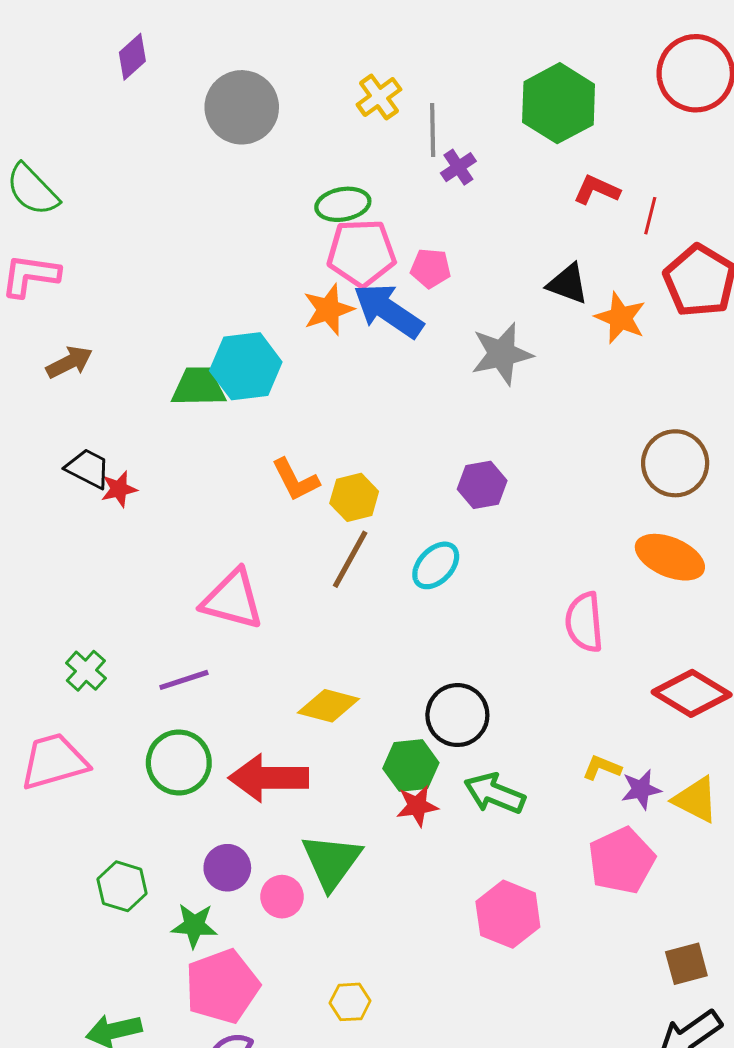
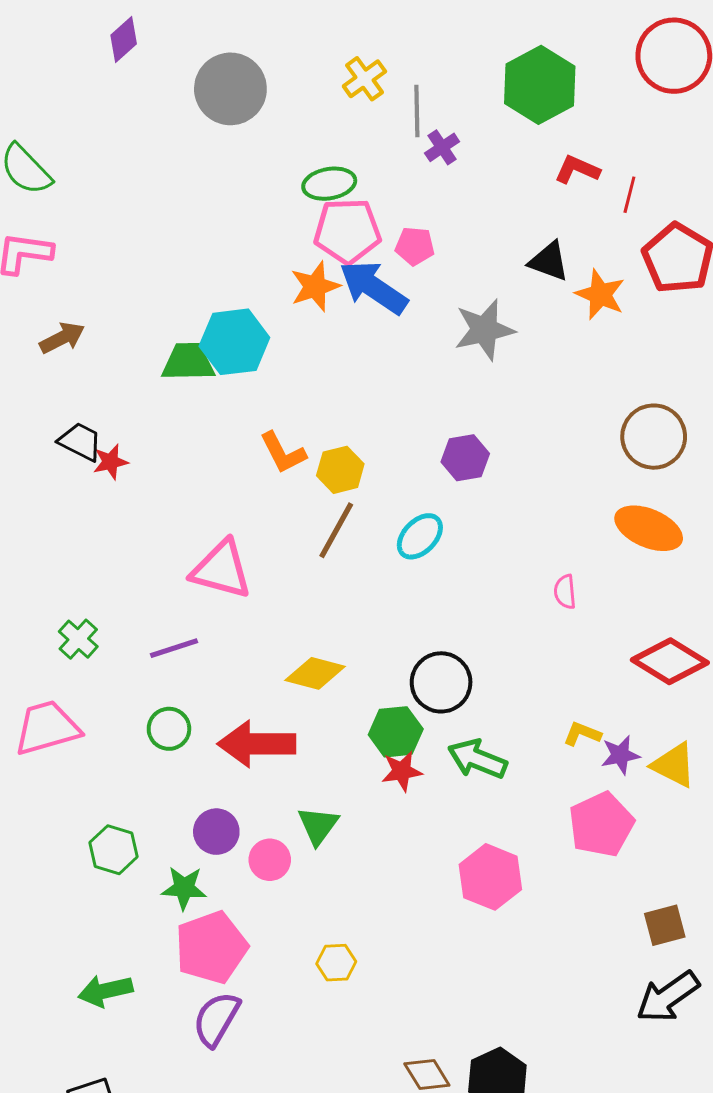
pink semicircle: (584, 622) -> (565, 592), size x0.6
green circle: (179, 763) -> (169, 729), size x0.7
green triangle: (332, 862) -> (318, 826), size x0.7

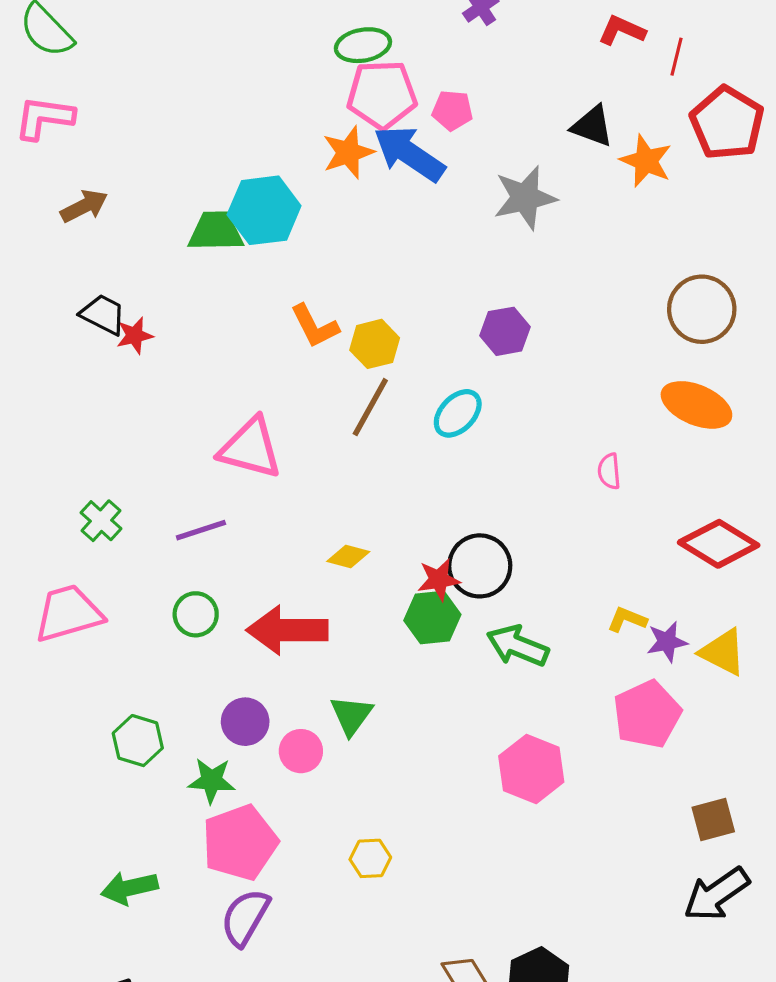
yellow diamond: (315, 673) -> (348, 556), size x0.7
red star: (402, 771) -> (439, 580), moved

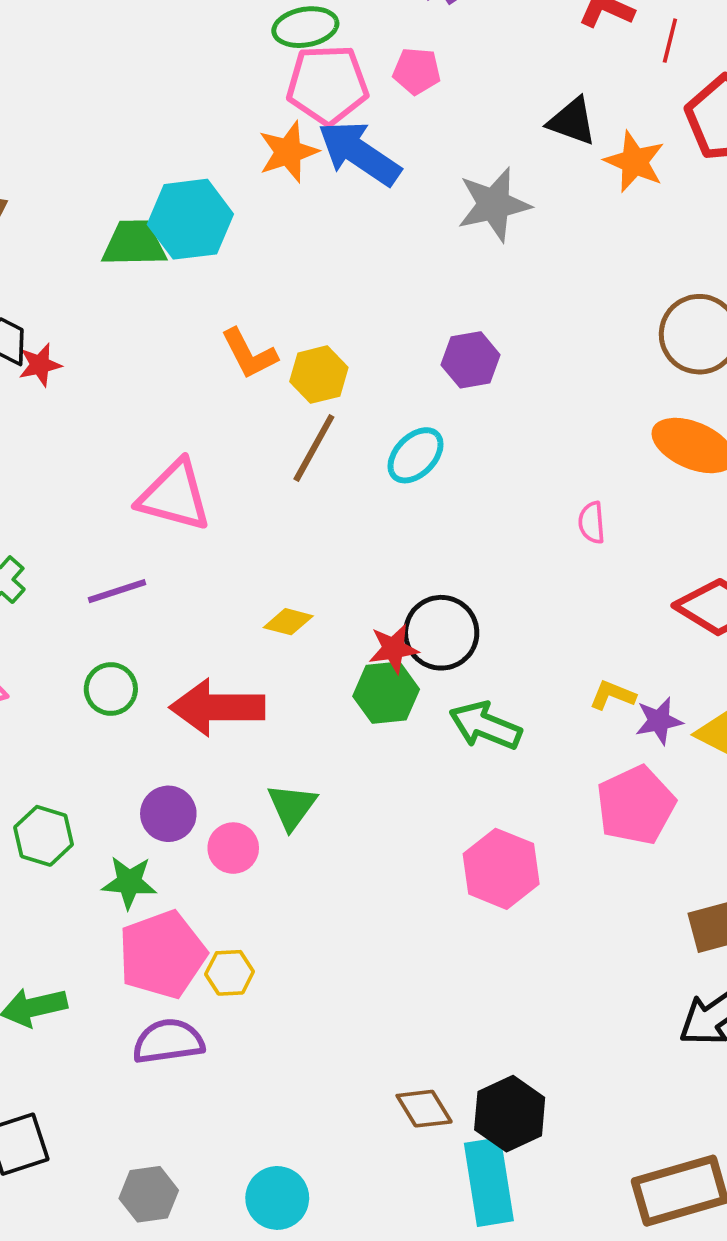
pink pentagon: (452, 110) -> (417, 71), moved
yellow hexagon: (370, 858) -> (230, 973), moved
purple semicircle: (245, 917) -> (168, 1041), turned 52

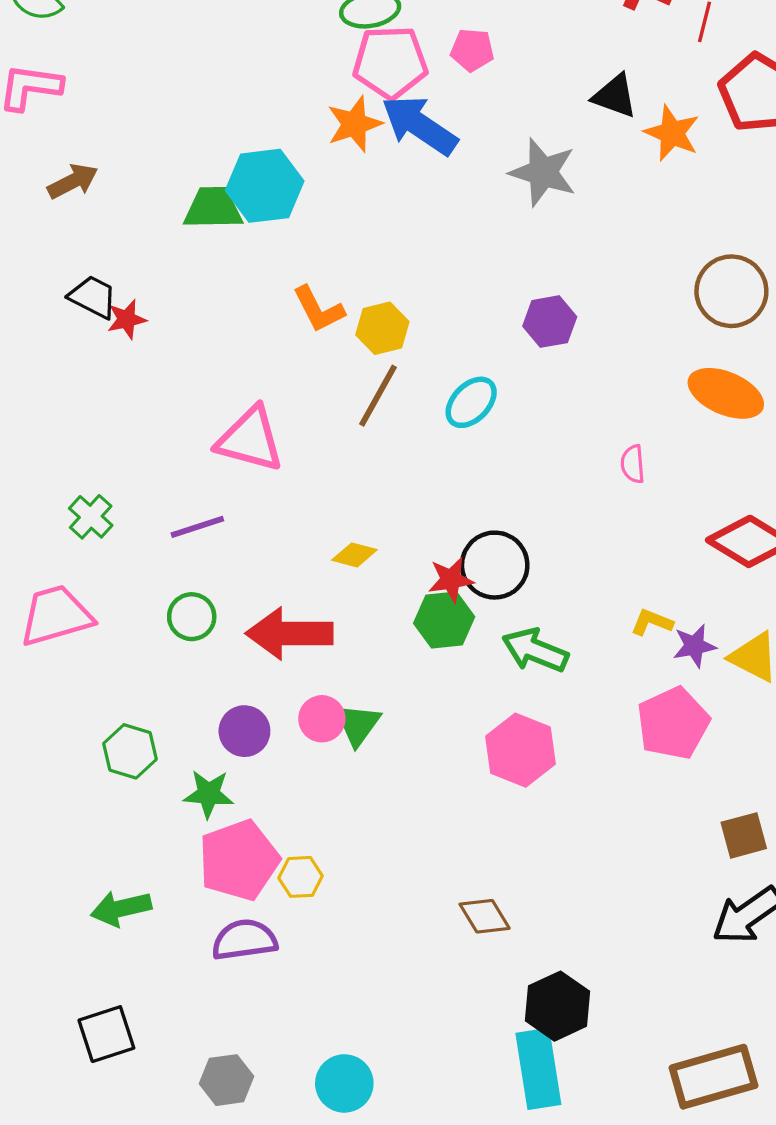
gray star: (494, 204) -> (543, 172), turned 30
purple hexagon: (471, 360) -> (550, 322), moved
pink circle: (233, 848) -> (322, 719), moved
pink hexagon: (501, 869) -> (520, 750), moved
brown diamond: (424, 1109) -> (485, 916), moved

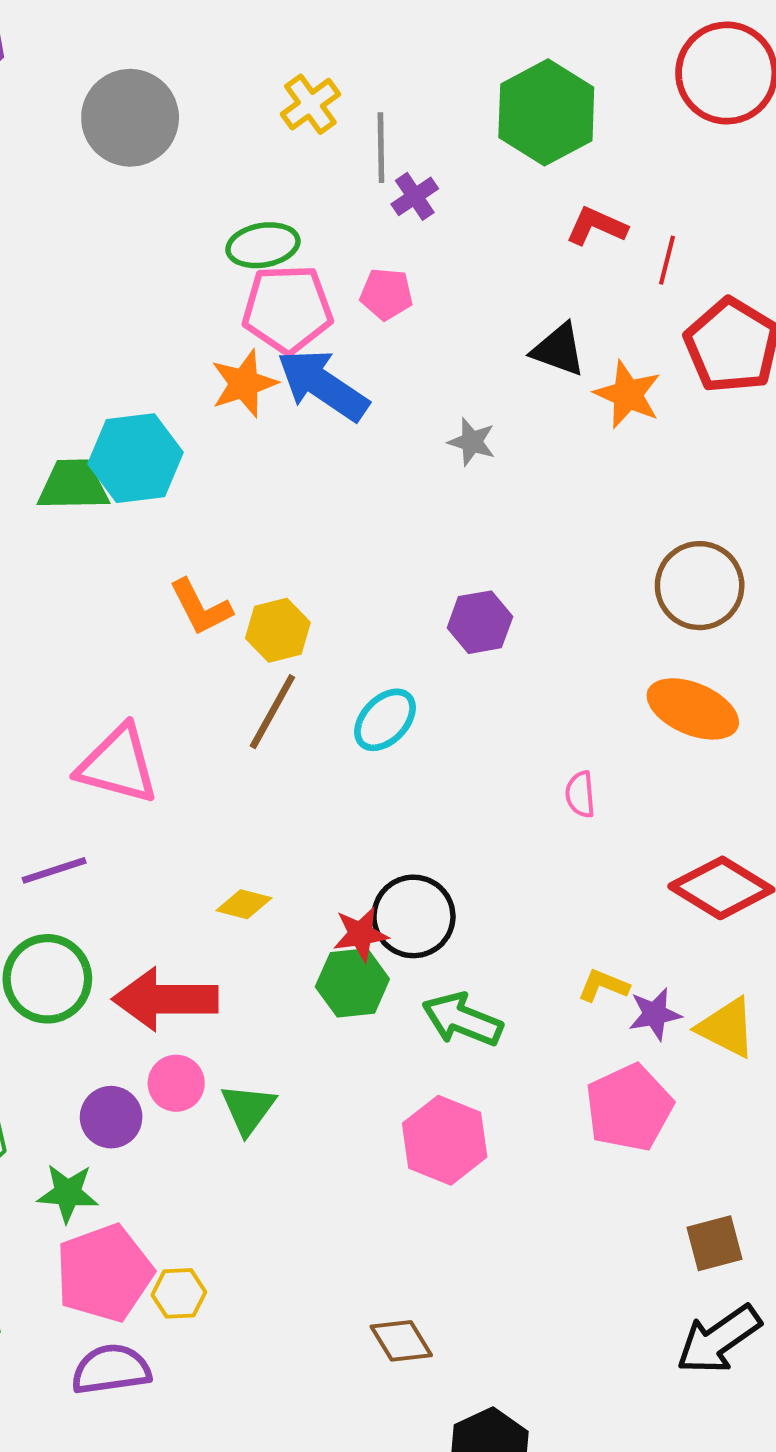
gray star: (543, 172) -> (472, 442), size x0.6
green circle: (192, 617) -> (47, 979), size x1.5
pink circle: (322, 719) -> (176, 1083), moved

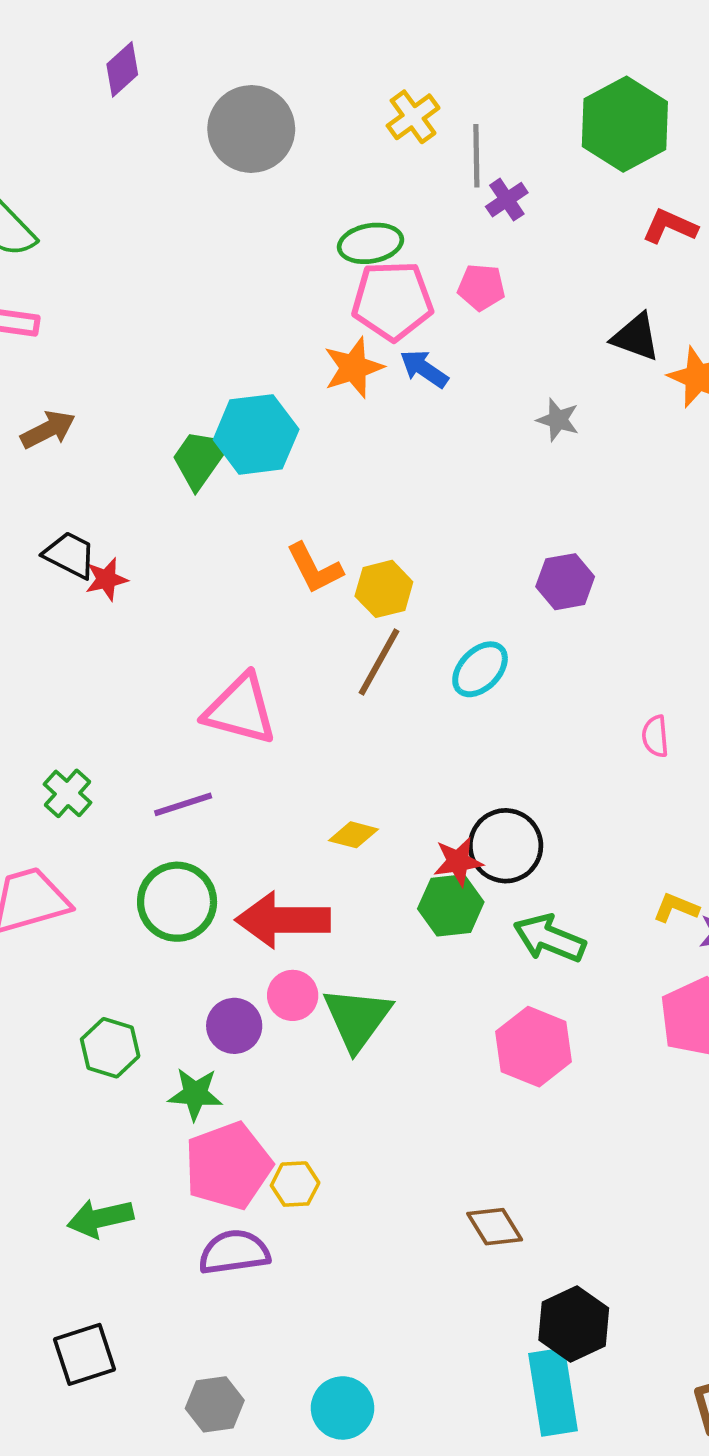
blue arrow: (323, 385) -> (424, 369), size x0.6
green trapezoid: (73, 485) -> (200, 459), turned -54
green triangle: (248, 1109) -> (357, 1019), size x1.4

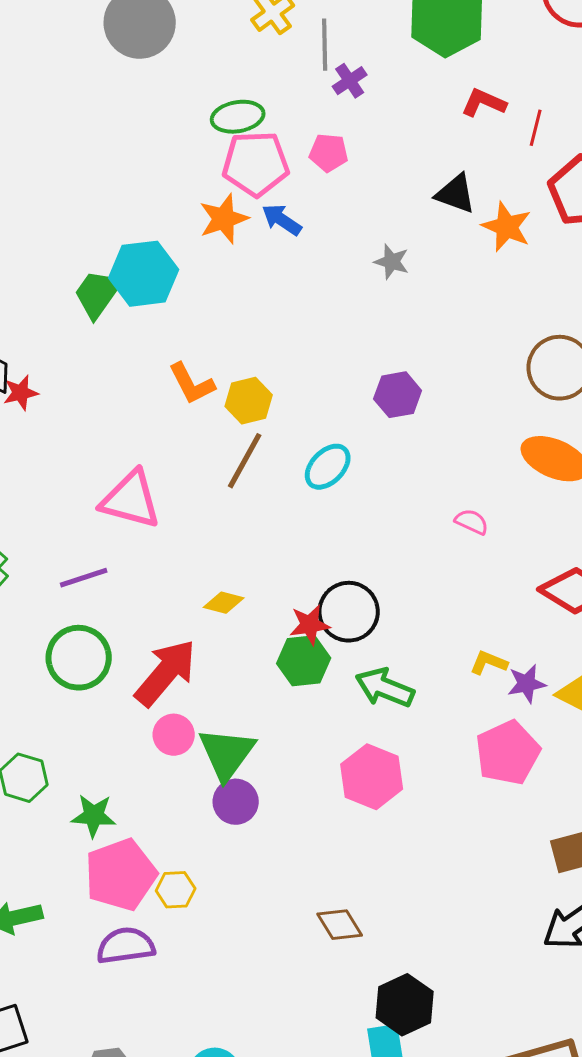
pink semicircle: (655, 736) -> (472, 522), turned 120
red arrow: (283, 920) -> (166, 673), turned 130
purple circle: (234, 1026) -> (236, 802), moved

